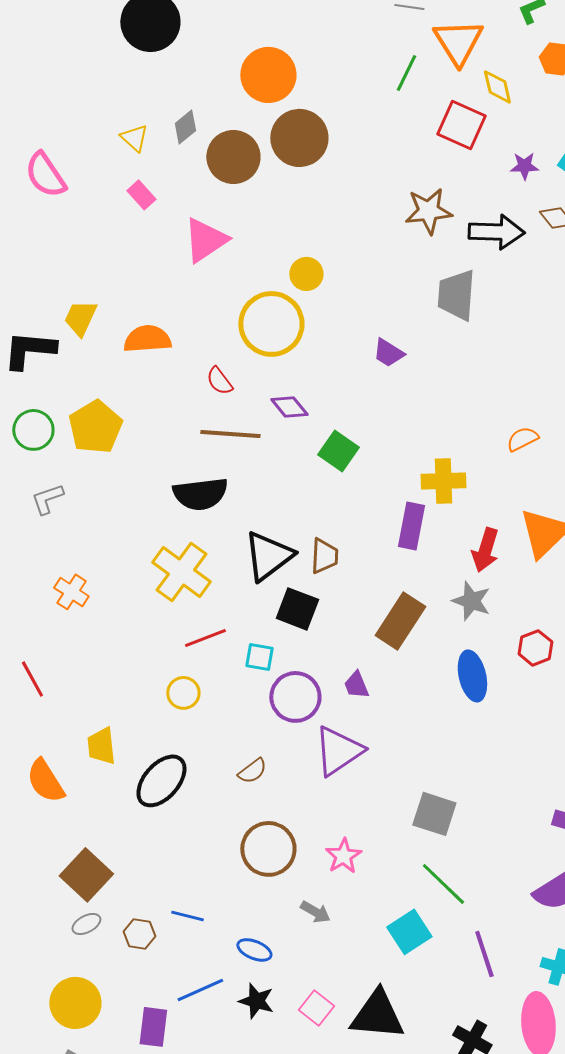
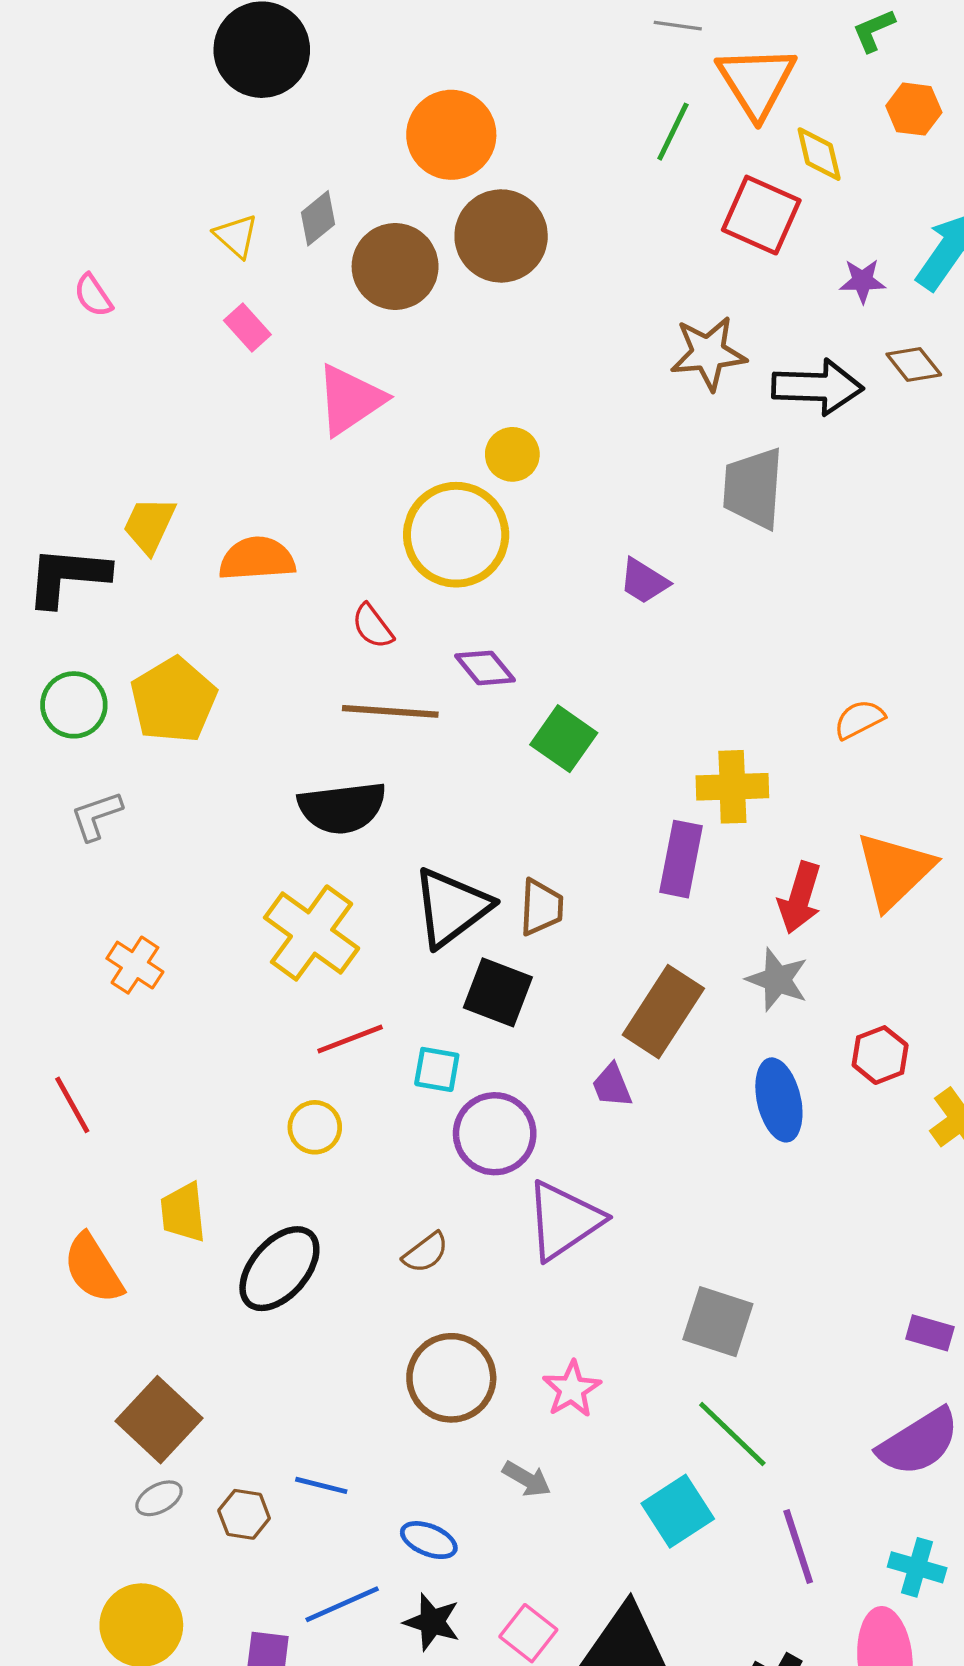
pink semicircle: (45, 175) -> (93, 295), size x0.6
purple trapezoid: (356, 685) -> (612, 1086), moved

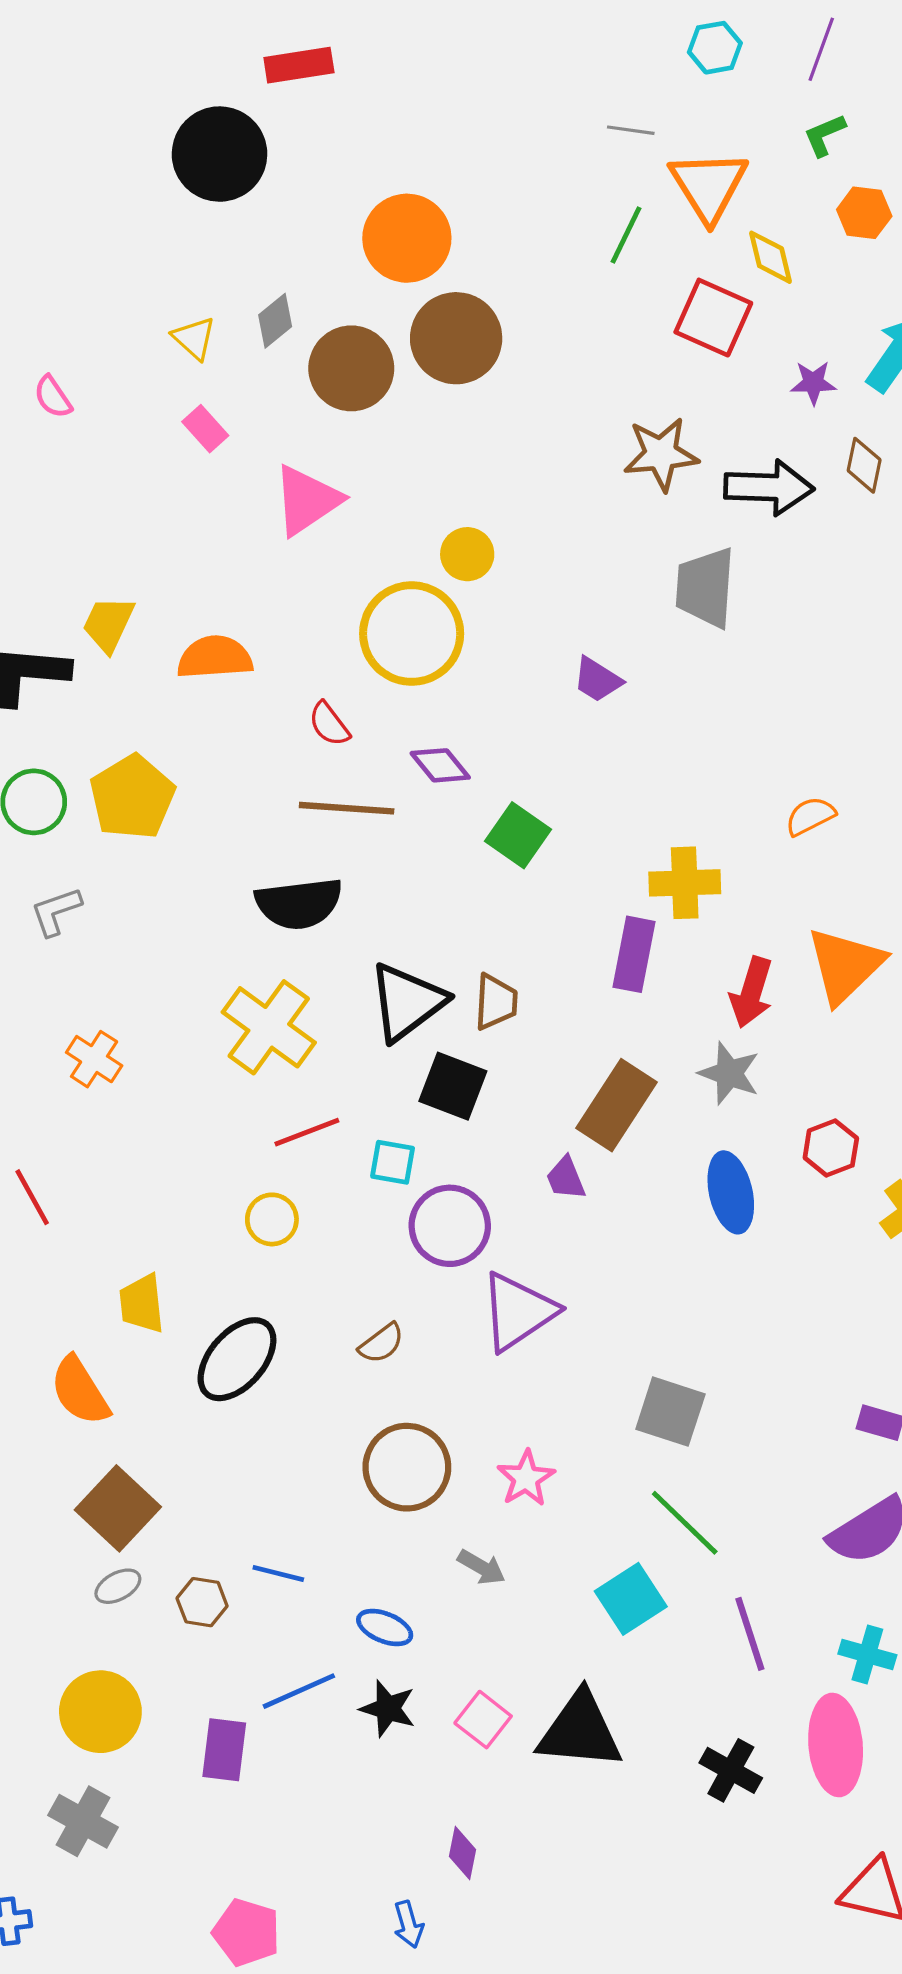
brown diamond: (914, 364) -> (864, 465), turned 50
orange semicircle: (93, 1269) -> (80, 1391), moved

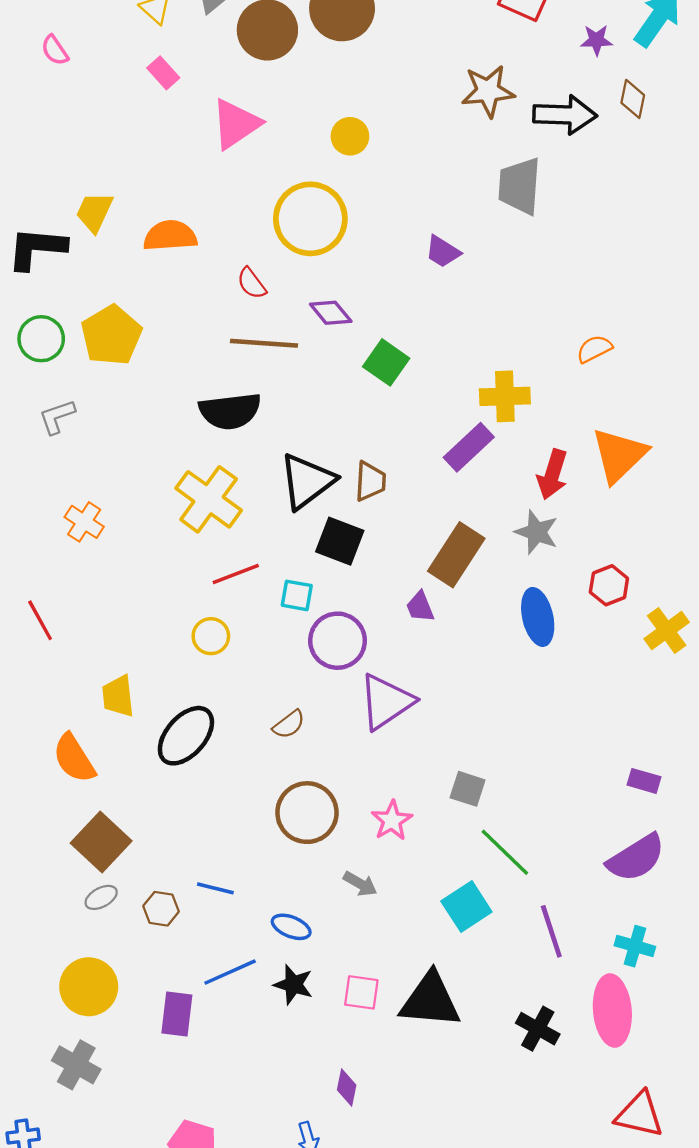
yellow circle: (467, 554) -> (350, 136), moved
purple rectangle: (634, 954) -> (469, 447), turned 36
gray square: (670, 1412) -> (468, 789), moved, size x0.7
pink square: (483, 1720) -> (361, 992), turned -30

